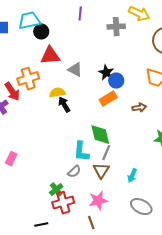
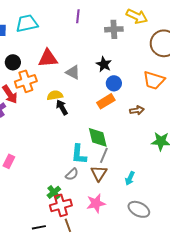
black circle: (41, 32) -> (13, 62), moved
black star: (106, 73) -> (104, 64), moved
brown line: (91, 223) -> (68, 225), moved

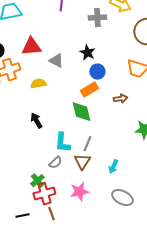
black arrow: (62, 107) -> (36, 121), moved
green diamond: (98, 137) -> (81, 112), moved

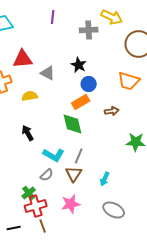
cyan L-shape: (62, 143) -> (54, 155), turned -65

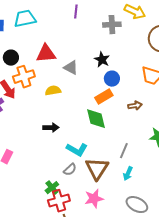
black arrow: (28, 133) -> (51, 128), turned 119
gray line: (79, 156) -> (124, 151), moved
brown triangle: (74, 174) -> (97, 169), size x1.4

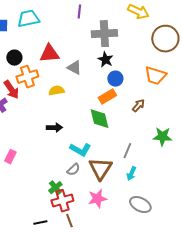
gray cross: (112, 25) -> (104, 34), moved, size x1.4
brown arrow: (135, 106) -> (138, 106), turned -40

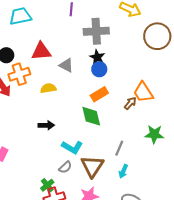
orange trapezoid: (155, 76) -> (143, 92), moved, turned 40
blue circle: (115, 79) -> (99, 69), moved

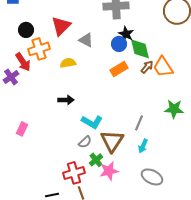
red triangle: (41, 51) -> (61, 26), turned -40
black star: (97, 57) -> (126, 34), moved
brown arrow: (130, 103) -> (147, 67), moved
green diamond: (91, 116) -> (140, 49), moved
green cross: (47, 185) -> (96, 160), moved

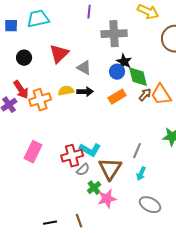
orange cross: (39, 49) -> (40, 100), moved
black arrow: (66, 100) -> (85, 92), moved
pink rectangle: (22, 129) -> (33, 152), moved, size x1.5
red cross: (74, 173) -> (72, 156), moved

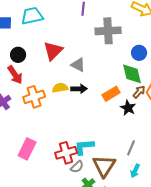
black star: (124, 62) -> (128, 108), moved
blue circle: (117, 72) -> (139, 53), moved
red arrow: (21, 90) -> (15, 75), moved
cyan L-shape: (90, 150) -> (84, 147), turned 145

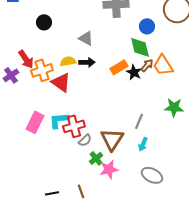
red triangle: (53, 51) -> (61, 82), moved, turned -40
black circle: (18, 55) -> (44, 22), moved
red arrow: (15, 75) -> (26, 59), moved
black star: (128, 108) -> (134, 72), moved
cyan L-shape: (84, 147) -> (59, 120), moved

